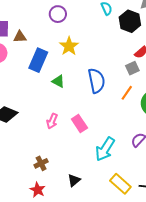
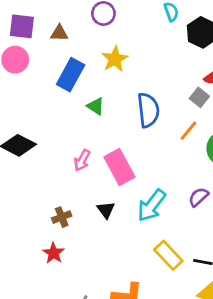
brown triangle: (20, 37) -> (59, 33), moved
gray square: (132, 68) -> (199, 97), turned -32
pink rectangle: (79, 123) -> (119, 167), size x1.4
black triangle: (74, 180) -> (106, 210), moved, turned -32

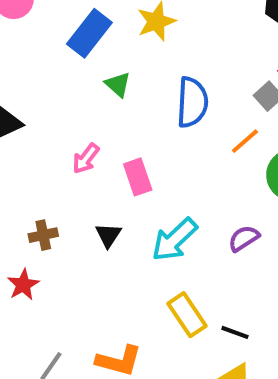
pink rectangle: (119, 167) -> (138, 177), size x0.7

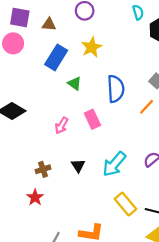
pink rectangle: (138, 177) -> (92, 119), moved

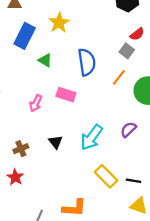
pink rectangle: (92, 119) -> (66, 95), turned -42

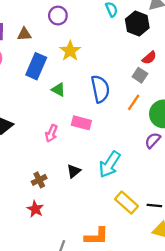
purple semicircle: (128, 130) -> (153, 140), moved
black triangle: (56, 142) -> (74, 171), turned 32

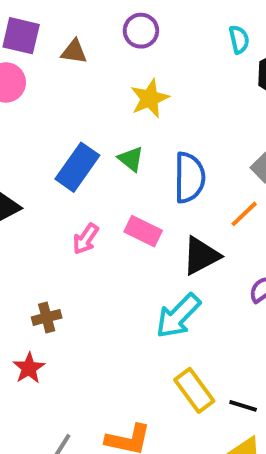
blue rectangle: (36, 66) -> (77, 167), moved
green triangle: (58, 90) -> (131, 159), moved
black triangle: (74, 171) -> (201, 256), moved, size x1.5

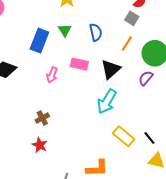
green triangle: (131, 159) -> (65, 30), turned 32
blue semicircle: (189, 178) -> (96, 32), size x0.7
black line: (243, 406) -> (149, 138), turned 48

